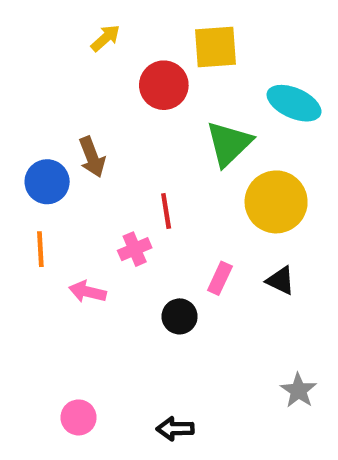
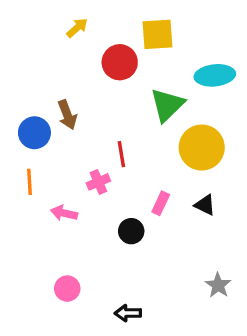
cyan ellipse: (294, 103) -> (215, 75), turned -30
pink circle: (79, 417) -> (67, 289), moved

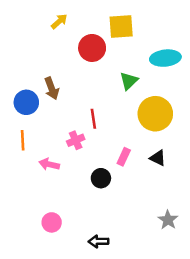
green triangle: (167, 105) -> (129, 81), size x0.7

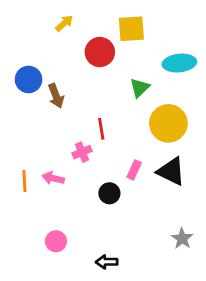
blue circle: (26, 102) -> (29, 79), moved
orange line: (23, 140) -> (24, 181), moved
black triangle: (158, 158) -> (171, 171), size x1.6

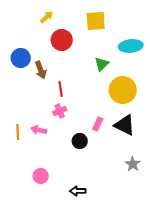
red circle: (100, 52) -> (62, 40), moved
red line: (101, 129) -> (61, 89), moved
gray star: (182, 239) -> (133, 164), moved

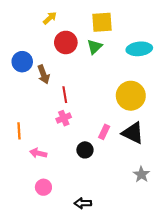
green triangle: (102, 64) -> (95, 47), moved
pink arrow: (39, 130) -> (38, 153), moved
orange line: (18, 132) -> (19, 131), moved

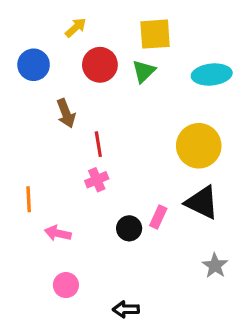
blue circle: (22, 62) -> (34, 65), moved
pink rectangle: (104, 132) -> (158, 217), moved

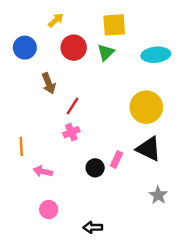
red line: (98, 144) -> (72, 106), turned 42

